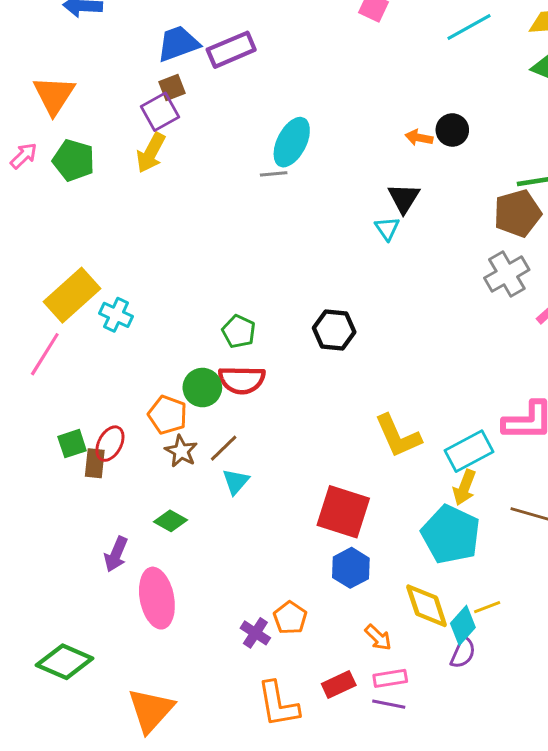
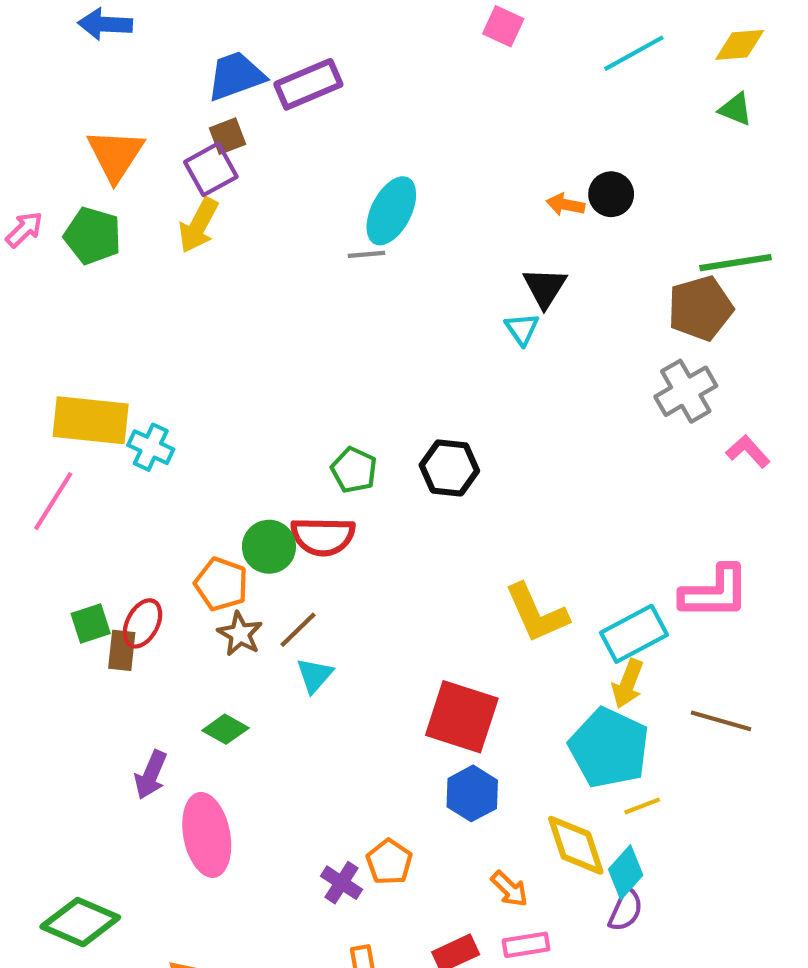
orange triangle: (54, 95) -> (116, 155), moved
yellow rectangle: (72, 295) -> (91, 420), turned 48
green pentagon: (239, 331) -> (354, 470), moved
yellow line: (487, 607) -> (642, 806), moved

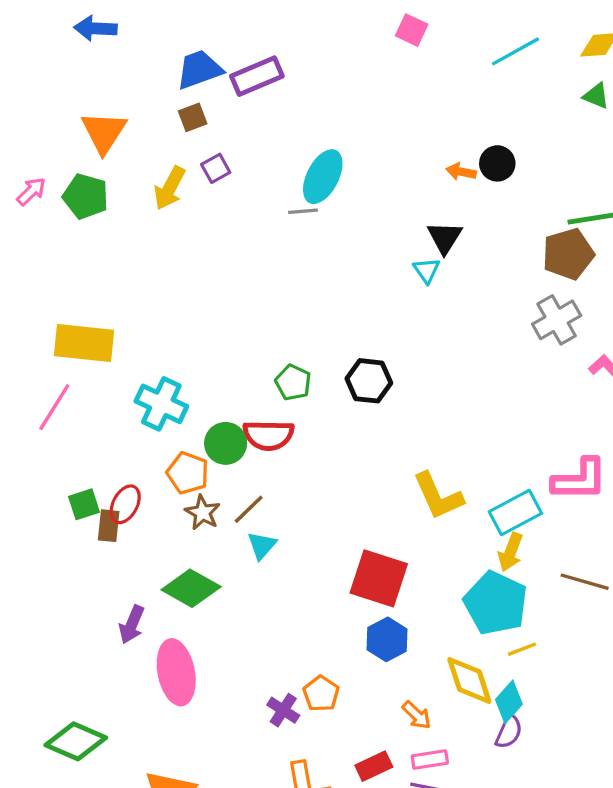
purple square: (211, 169) -> (216, 168), moved, size x0.7
cyan cross: (151, 447) -> (161, 404), moved, size x1.4
green diamond: (225, 729) -> (191, 588), size x1.6

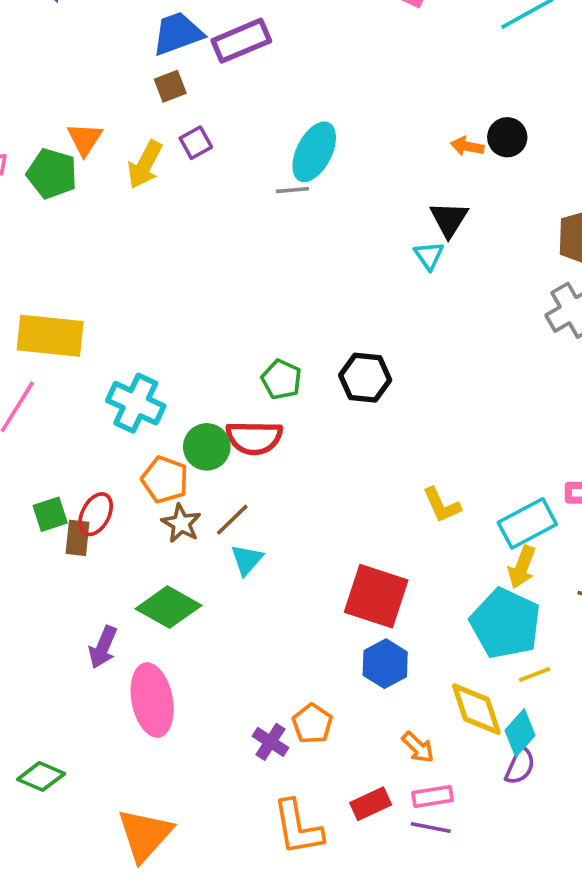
orange triangle: (104, 132) -> (85, 139), moved, size x0.7
yellow L-shape: (438, 496) -> (442, 505), size x0.7
green diamond: (76, 741) -> (41, 776), size x0.7

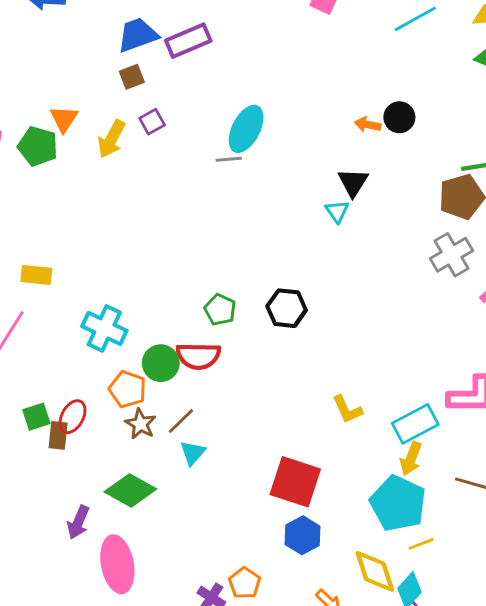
yellow rectangle: (50, 336) -> (36, 275), size x0.6

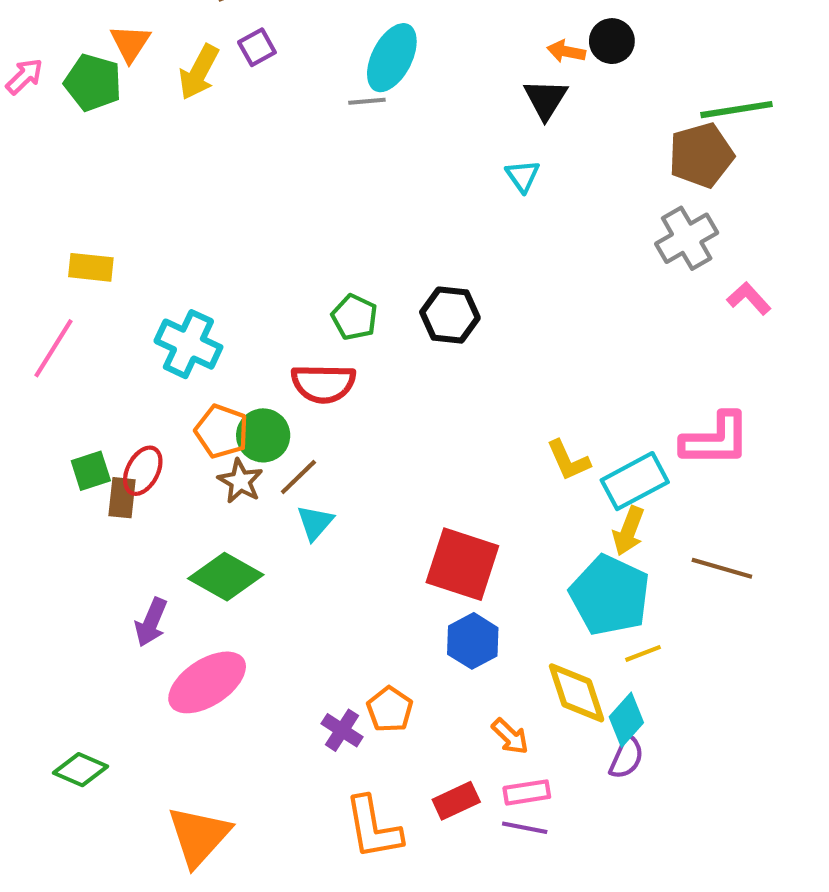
black triangle: (353, 182) -> (545, 99), moved
green circle: (161, 363) -> (263, 435), moved
yellow L-shape: (347, 409) -> (568, 460), moved
pink ellipse: (117, 564) -> (207, 682), turned 68

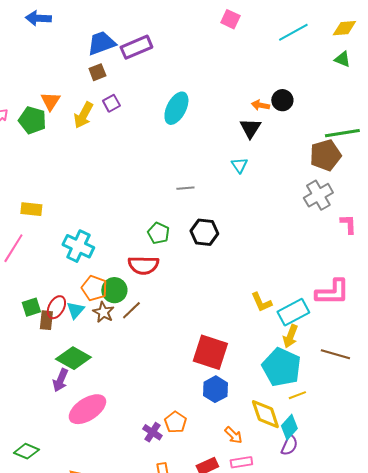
gray line: (367, 101) -> (185, 188), moved
pink L-shape: (749, 298) -> (348, 224), turned 40
cyan triangle: (315, 523) -> (75, 310), moved
green diamond: (226, 577) -> (73, 358), moved

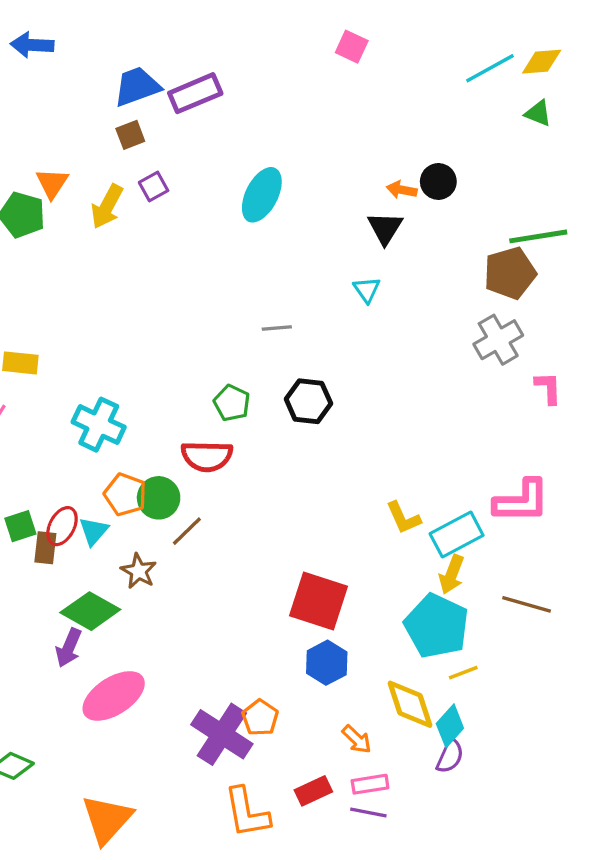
cyan line: (293, 32) -> (490, 68), moved
brown star: (103, 312) -> (139, 571), moved
purple cross: (152, 432) -> (222, 734), size x1.8

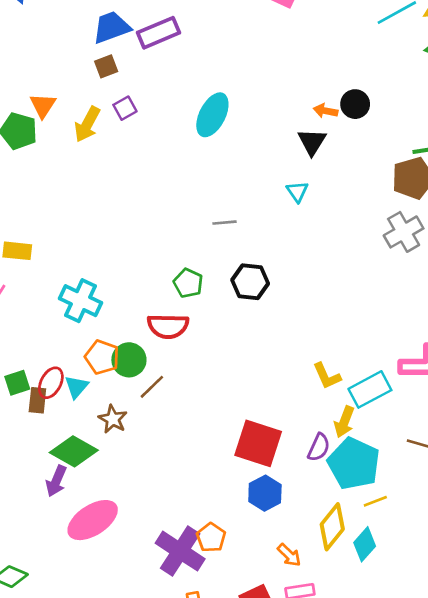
yellow arrow: (452, 574) -> (344, 422), moved
yellow diamond: (410, 704) -> (332, 527), turned 57
purple semicircle: (450, 756) -> (319, 447), moved

